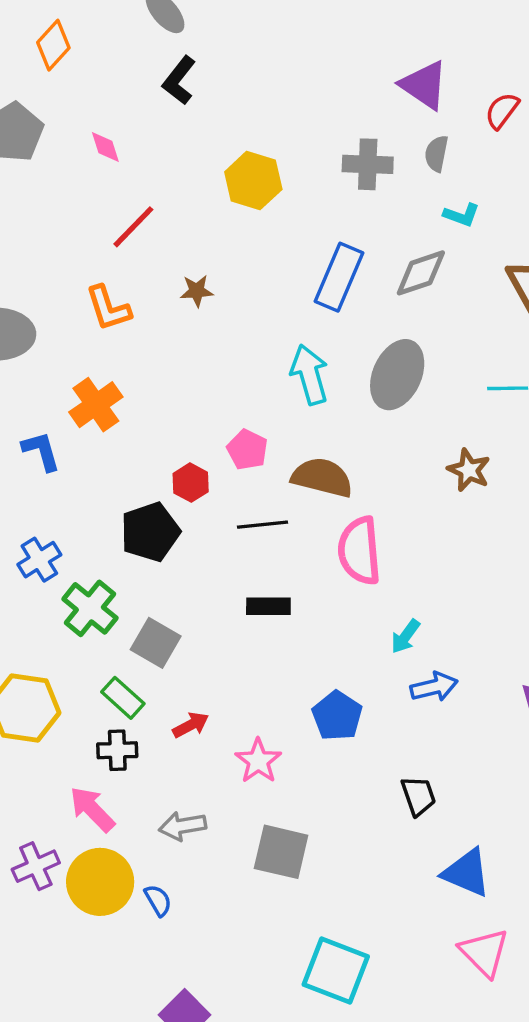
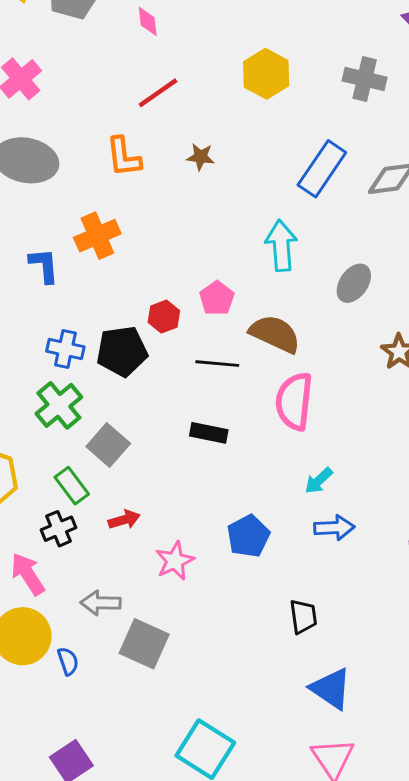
gray ellipse: (397, 375) -> (354, 283), moved, size x0.7
blue cross: (39, 560) -> (65, 349), moved, turned 33
black cross: (117, 750) -> (59, 529), turned -32
gray square: (281, 852) -> (144, 644), moved

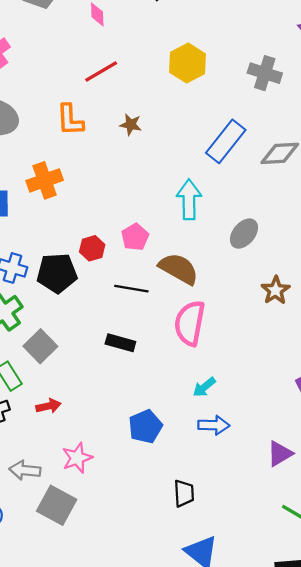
pink star: (175, 561) -> (77, 458), moved

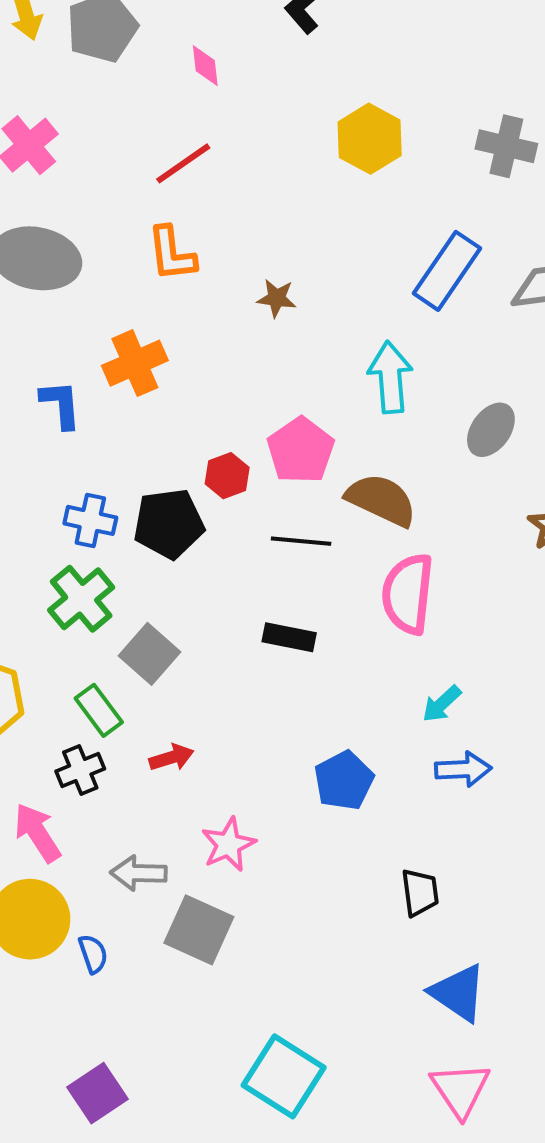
red line: (101, 71) -> (183, 163), moved
brown star: (131, 125) -> (277, 298), moved
pink pentagon: (135, 237) -> (301, 450), size x1.4

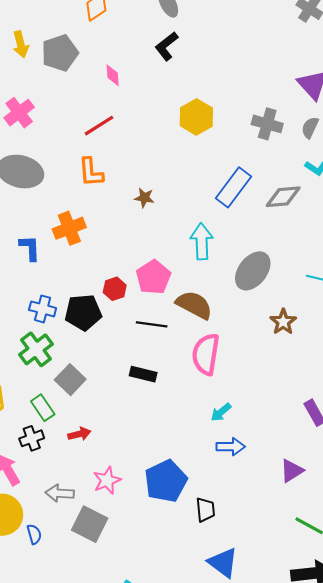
gray ellipse: (491, 430) -> (253, 271), size x1.4
blue pentagon: (344, 781) -> (166, 481), moved, size x1.4

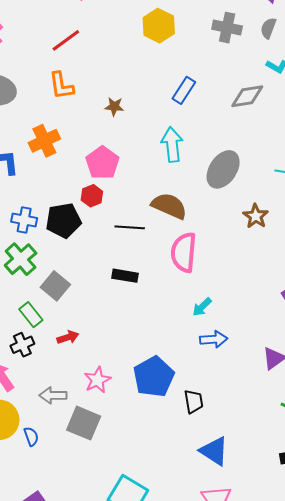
blue rectangle: (234, 187) -> (184, 90), moved, size x0.7
pink pentagon: (153, 277) -> (102, 163), moved

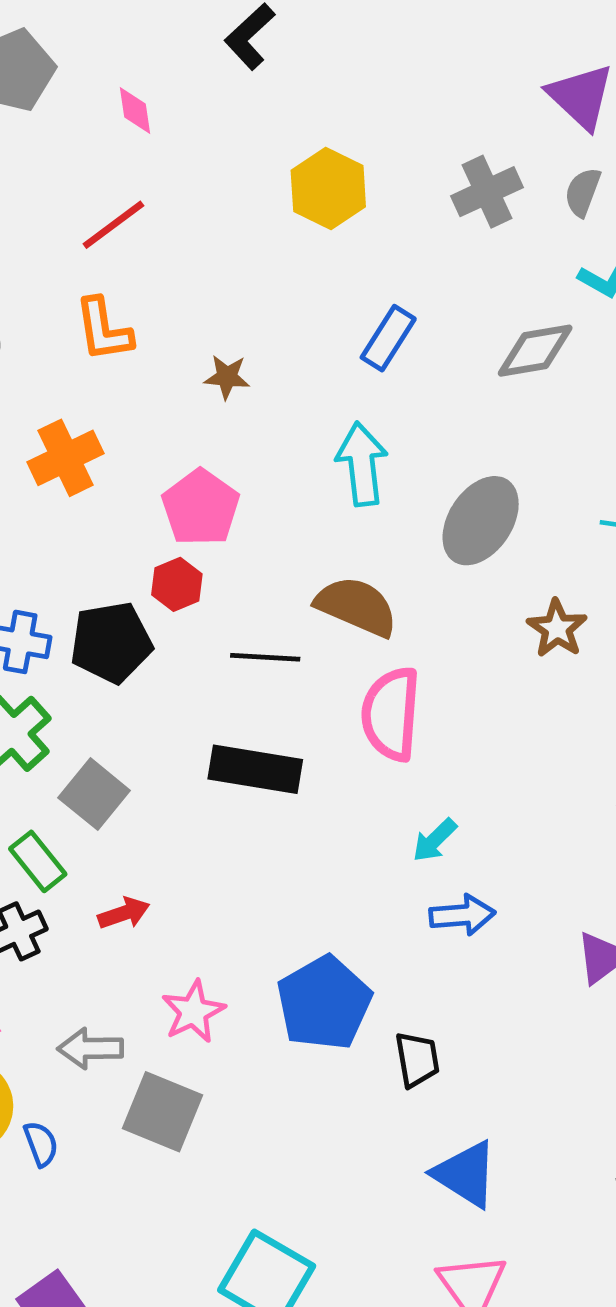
gray cross: (227, 28) -> (487, 192), turned -36
black rectangle: (125, 276) -> (255, 769), size x1.5

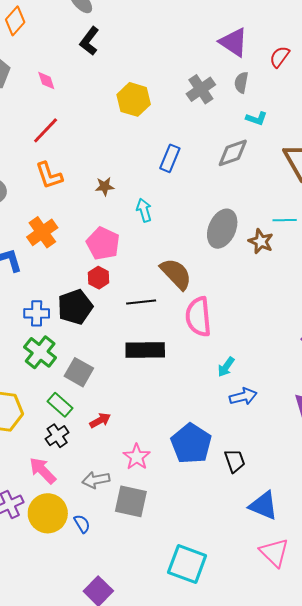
cyan arrow: (362, 464) -> (144, 210), moved, size x0.7
brown semicircle: (356, 606) -> (176, 274), turned 33
brown star: (557, 628) -> (261, 241), moved

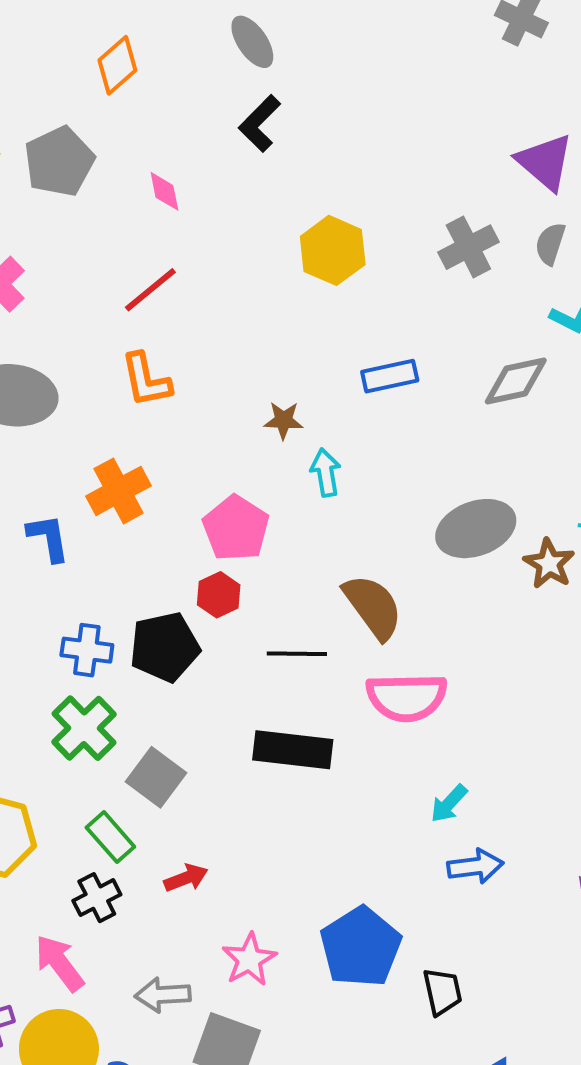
blue rectangle: (170, 158) -> (390, 376), turned 48
brown star: (105, 186) -> (284, 420), moved
gray ellipse: (222, 229) -> (476, 529), turned 39
pink semicircle: (198, 317) -> (407, 697), turned -93

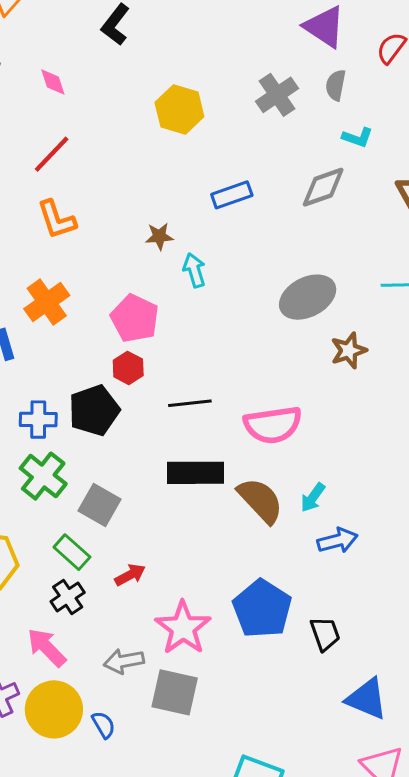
brown star: (549, 564) -> (349, 350), moved, turned 30
brown semicircle: (373, 607) -> (260, 500), moved
pink star: (249, 959) -> (183, 628), size x1.4

